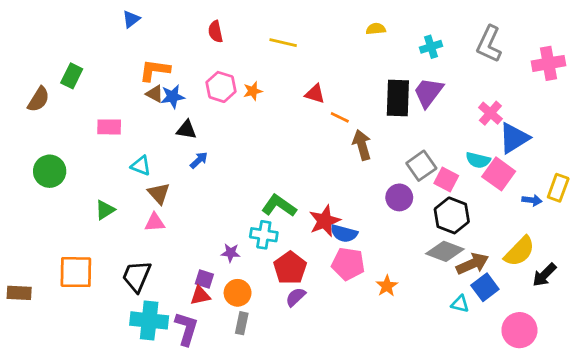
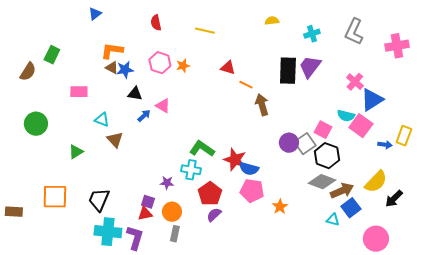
gray square: (421, 166) -> (305, 144), moved
red star: (325, 221) -> (235, 160), turned -30
pink triangle: (155, 222) -> (163, 106), moved, turned 35

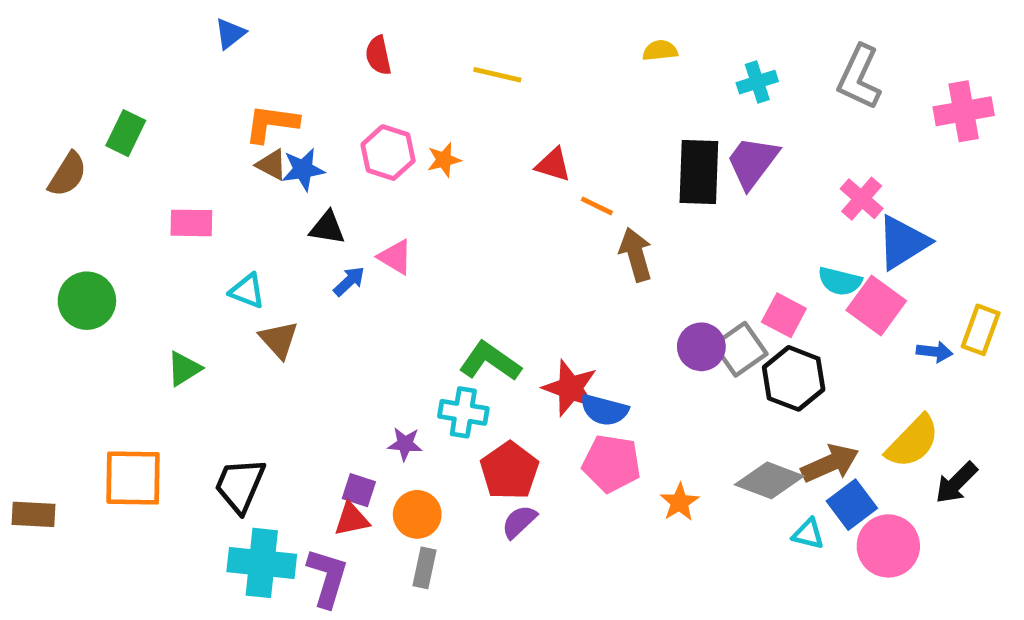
gray diamond: (322, 182) -> (769, 480), moved
pink circle: (376, 239) -> (888, 546), moved

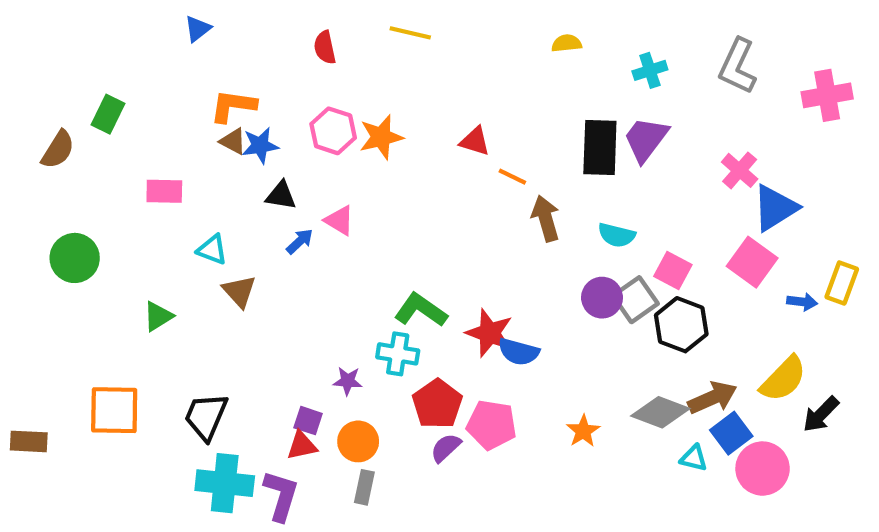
yellow line: (497, 75) -> (410, 33), moved
orange star: (444, 160) -> (381, 137), size x1.5
cyan semicircle: (840, 281) -> (617, 235), moved
pink pentagon: (611, 463) -> (492, 425), moved

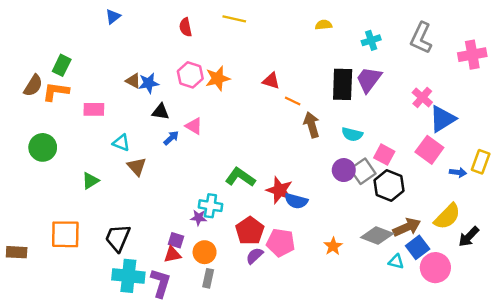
orange L-shape: (233, 106) -> (56, 92), moved
cyan cross: (398, 354) -> (210, 206), moved

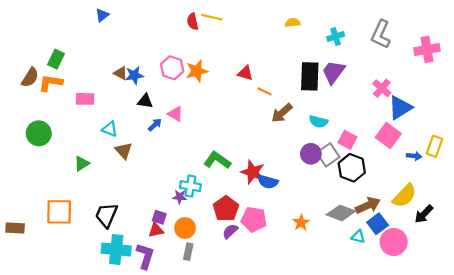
red semicircle: (186, 27) -> (193, 22), moved
brown arrow: (312, 125) -> (282, 113), turned -115

